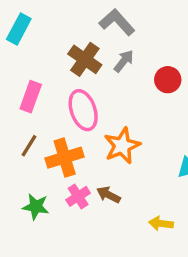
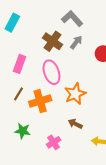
brown arrow: (109, 195) -> (75, 124), moved
pink cross: (78, 196) -> (54, 142), moved

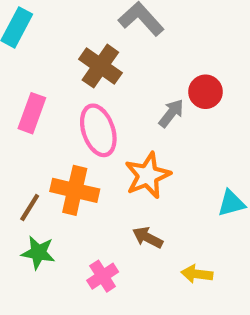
gray arrow: (76, 42) -> (171, 113), moved
brown line: (18, 94) -> (30, 208), moved
orange cross: (40, 101) -> (75, 190), turned 30

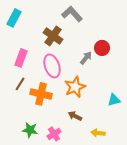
brown line: (30, 208) -> (20, 84), moved
green star: (38, 253) -> (30, 130), moved

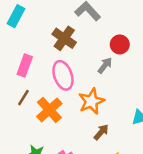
red circle: (102, 48) -> (120, 44), moved
orange cross: (41, 94) -> (49, 110), turned 35
brown arrow: (75, 116) -> (101, 132), moved, turned 104

